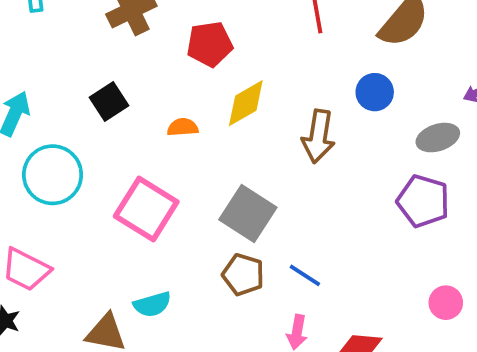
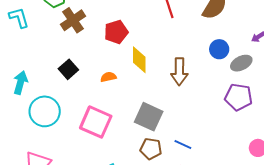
blue circle: (375, 92) -> (219, 49), moved
yellow diamond: (246, 103) -> (139, 60), turned -52

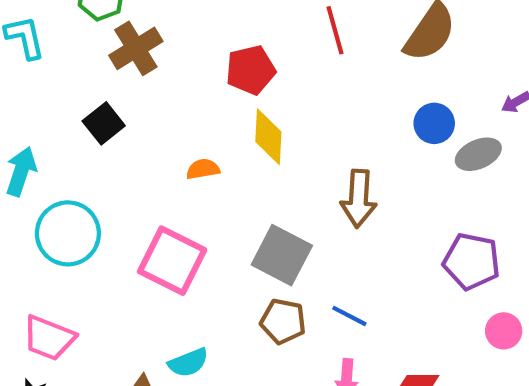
red pentagon: (116, 32) -> (251, 70), moved
black square: (68, 69) -> (104, 123), moved
brown arrow: (179, 72) -> (359, 199), moved
purple pentagon: (239, 97) -> (472, 261), moved

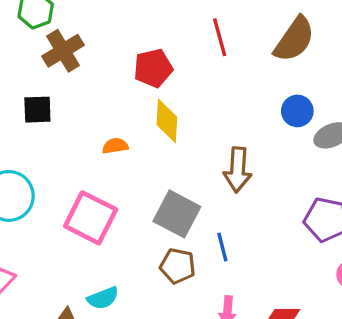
black square: (104, 123) -> (37, 110), turned 36
blue line: (349, 316) -> (222, 247), moved, turned 48

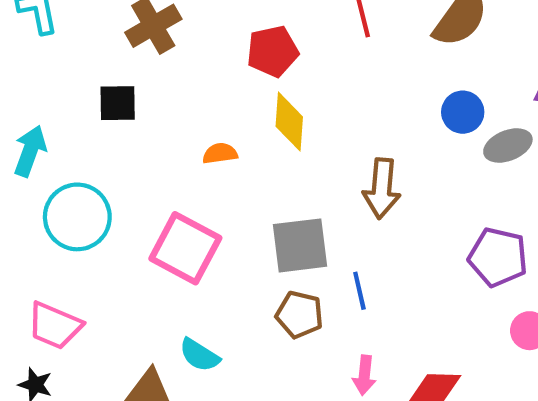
gray square: (177, 214) -> (300, 245), turned -36
cyan semicircle: (103, 298) -> (199, 355), turned 52

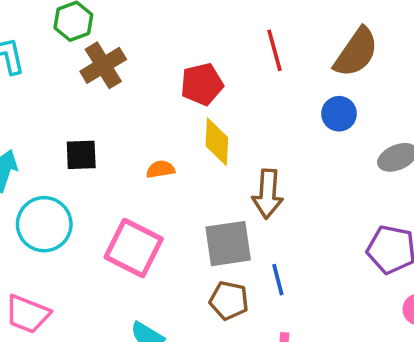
black square: (118, 103) -> (81, 155), moved
blue circle: (463, 112) -> (339, 114), moved
brown arrow: (382, 189) -> (268, 194), moved

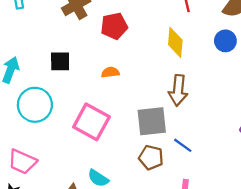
red pentagon: (202, 84) -> (114, 26), moved
yellow diamond: (217, 142) -> (175, 42), moved
blue line: (278, 280) -> (183, 145), turned -42

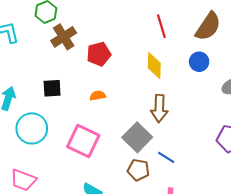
gray square: (152, 121) -> (137, 137), turned -36

